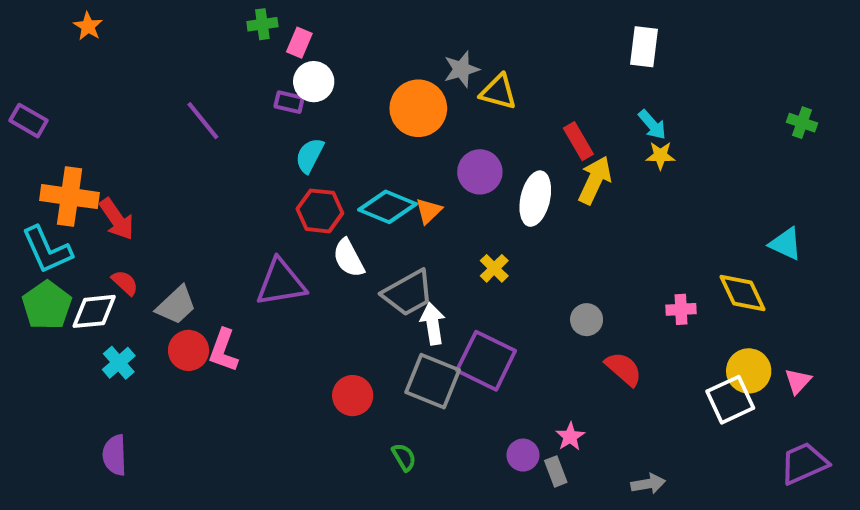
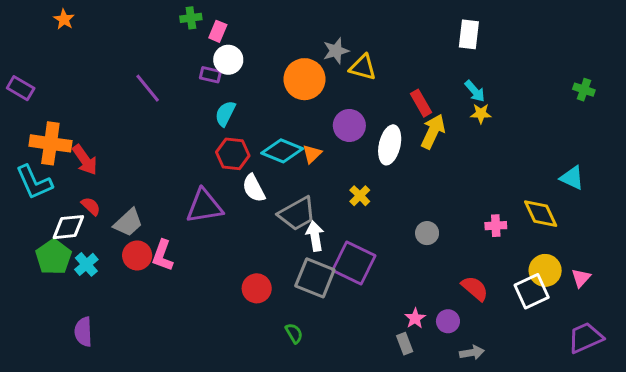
green pentagon: (47, 305) -> (53, 257), moved
red semicircle: (624, 369) -> (475, 288), moved
purple circle: (523, 455) -> (448, 321), moved

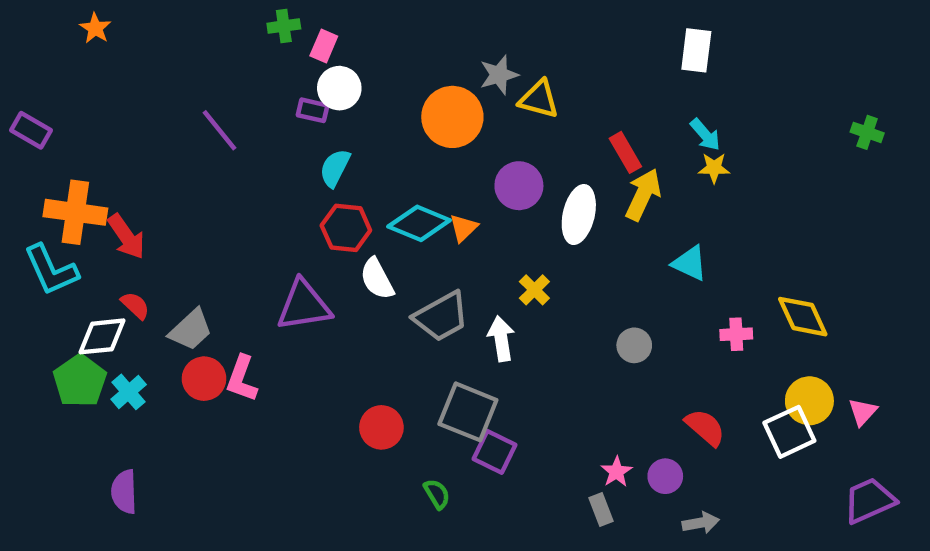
cyan triangle: (572, 178) -> (690, 263), moved
white arrow: (315, 236) -> (501, 339), moved
purple square: (354, 263) -> (495, 452), moved, size x0.7

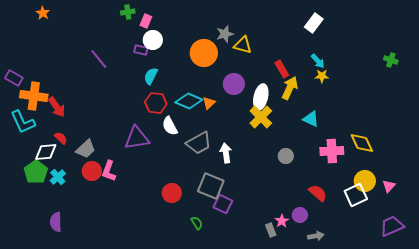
white rectangle: (696, 50) -> (314, 23), turned 30
purple rectangle: (31, 130) -> (14, 78), moved
yellow cross: (534, 290) -> (261, 117), moved, size x1.6
pink cross: (736, 334) -> (332, 151), size x1.6
pink star: (616, 472) -> (282, 221), moved

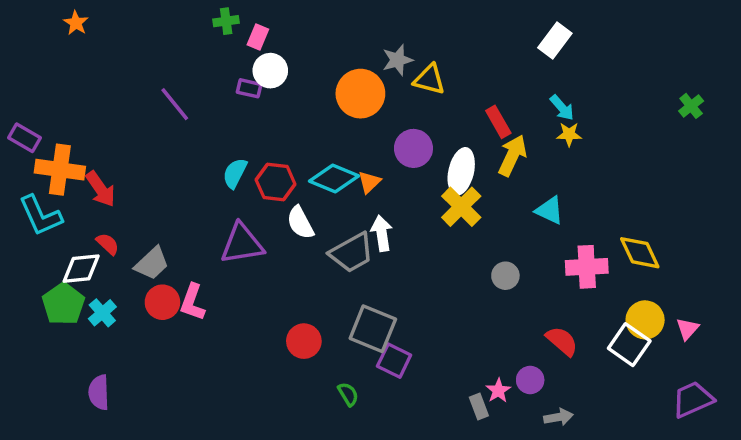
green cross: (391, 60) -> (691, 106), turned 32
cyan semicircle: (151, 76) -> (235, 173), moved
white arrow: (226, 153) -> (382, 233), moved
white square: (356, 195) -> (629, 345), turned -30

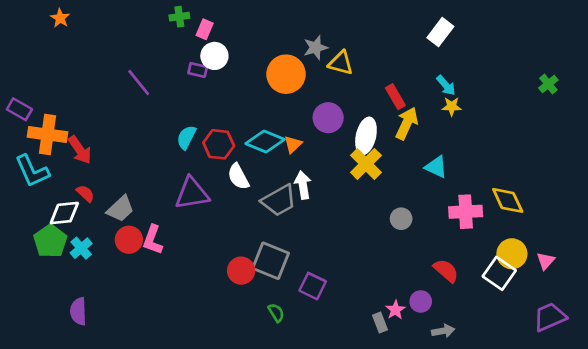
gray square: (373, 329) -> (271, 261), moved

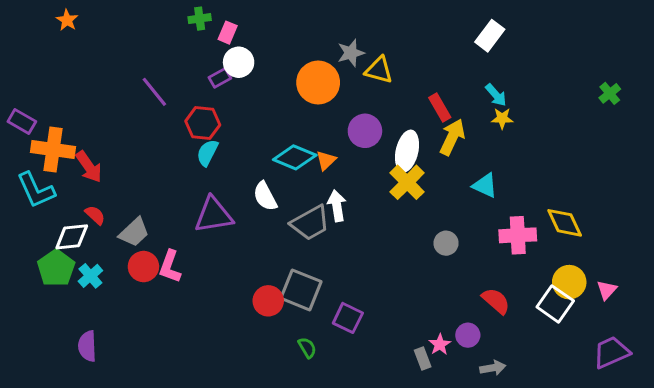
purple rectangle: (198, 70) -> (220, 78), turned -42
red hexagon: (219, 144) -> (203, 123), moved

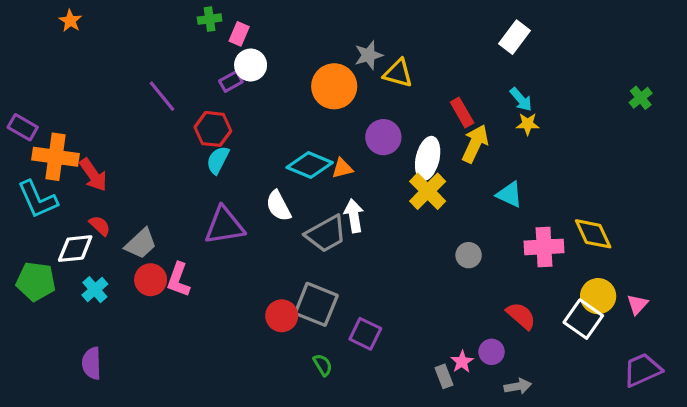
orange triangle: (326, 160) -> (342, 168), turned 30
green pentagon: (56, 268) -> (36, 281), moved, turned -30

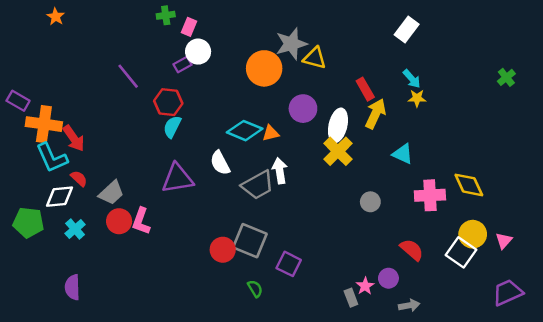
gray star: (369, 55) -> (291, 44), size x1.4
cyan L-shape: (37, 199) -> (52, 158), moved

